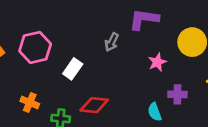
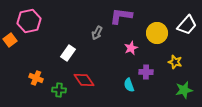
pink hexagon: (35, 47) -> (29, 21), moved
red diamond: (94, 105) -> (84, 80), turned 50

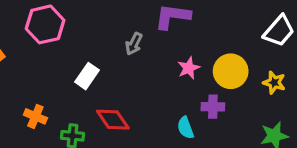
pink hexagon: (29, 21) -> (45, 24), moved
yellow circle: (157, 33) -> (231, 71), moved
yellow star: (175, 62) -> (274, 83), moved

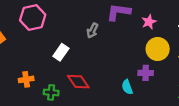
pink star: (189, 68) -> (149, 22), moved
orange cross: (35, 116) -> (26, 79), turned -32

